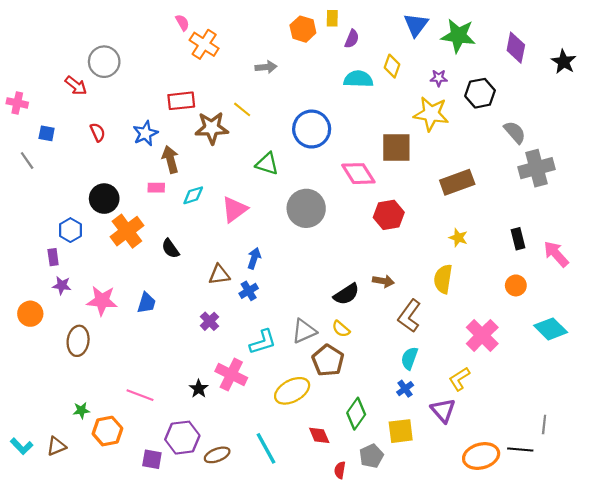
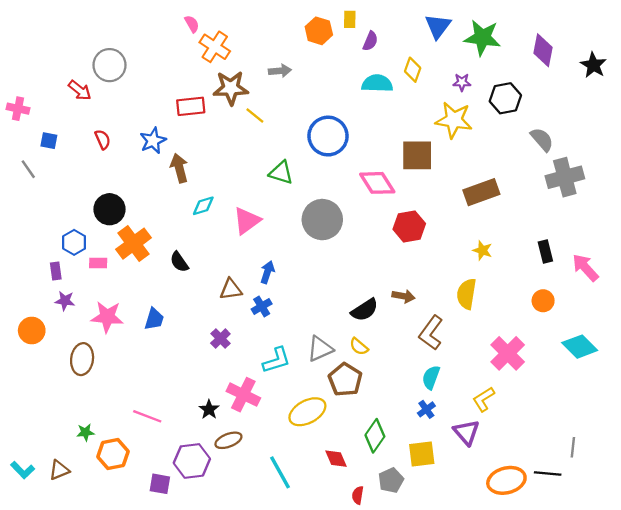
brown star: (212, 128) -> (231, 88), moved
pink rectangle: (156, 188) -> (98, 263), moved
brown ellipse: (217, 455) -> (228, 440), moved

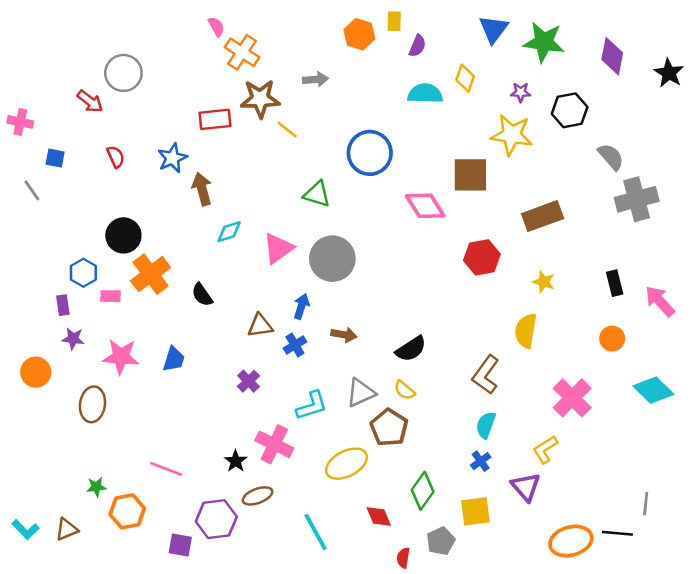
gray circle: (322, 220) -> (332, 259), moved
red hexagon: (409, 226) -> (482, 257), moved
brown arrow: (404, 296) -> (344, 335), moved

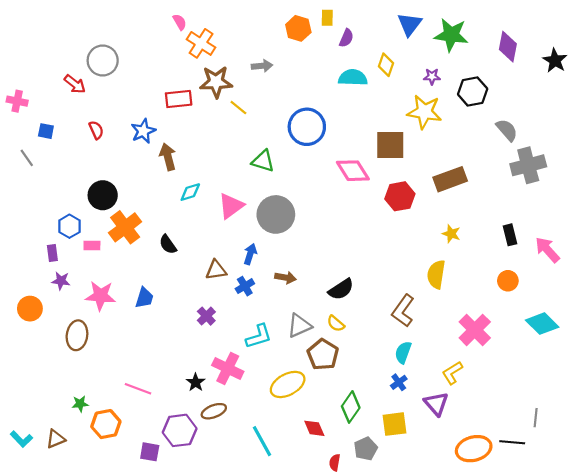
red hexagon: (482, 257) -> (400, 196), moved

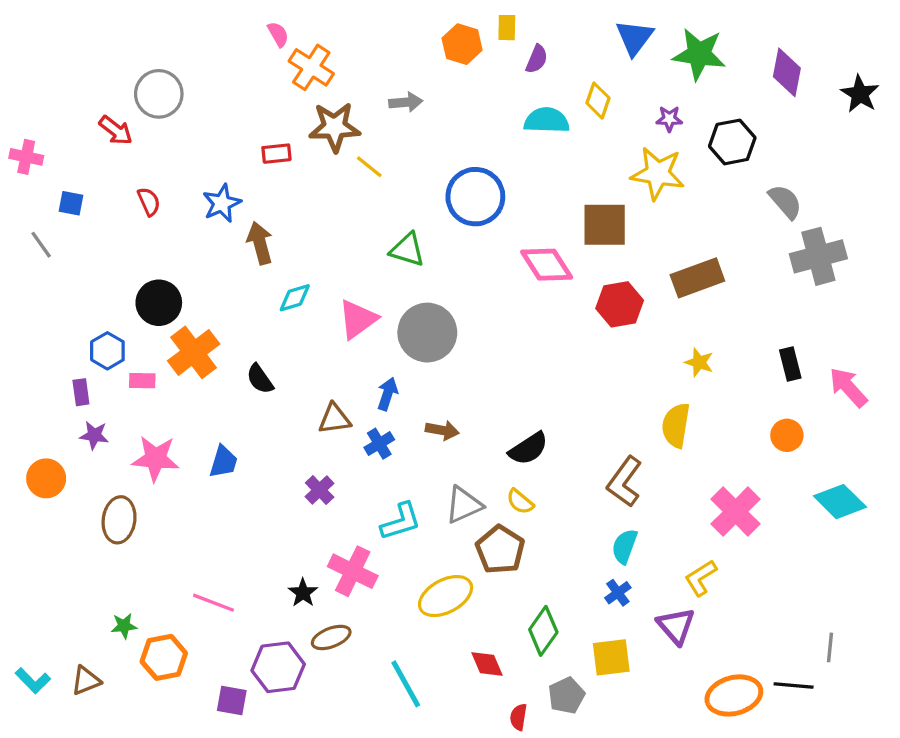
red rectangle: (179, 99) -> (276, 154), size x0.7

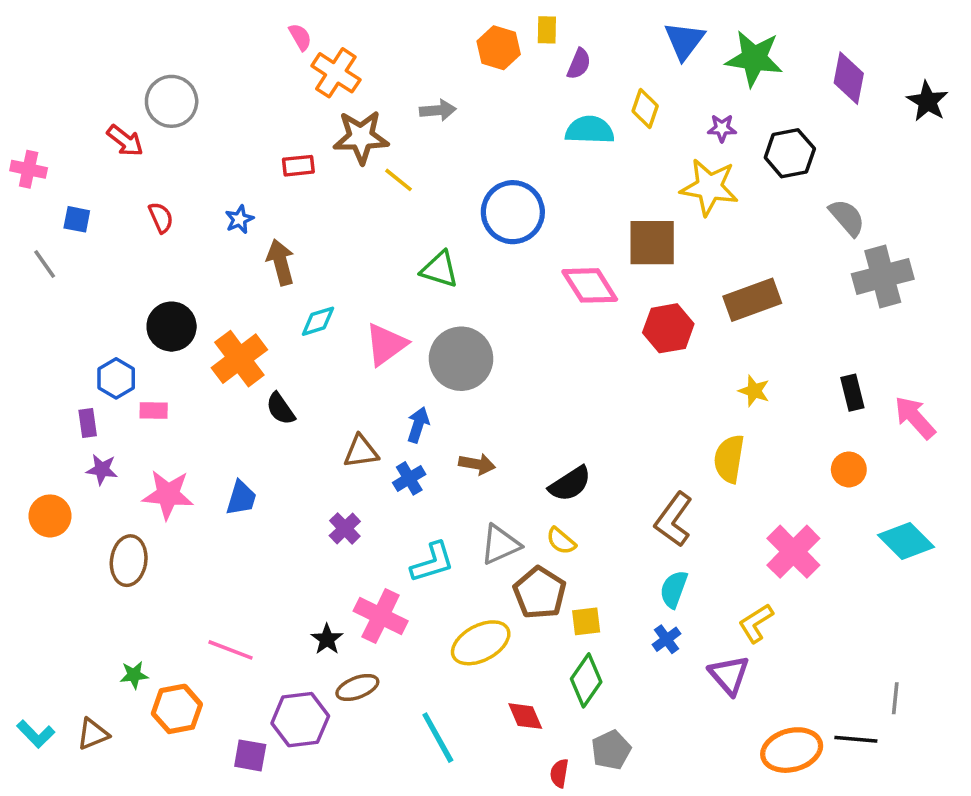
blue star: (222, 203) -> (239, 219), size x0.7
orange cross: (194, 352) -> (239, 359), moved
yellow square: (611, 657) -> (586, 621), moved, size x0.7

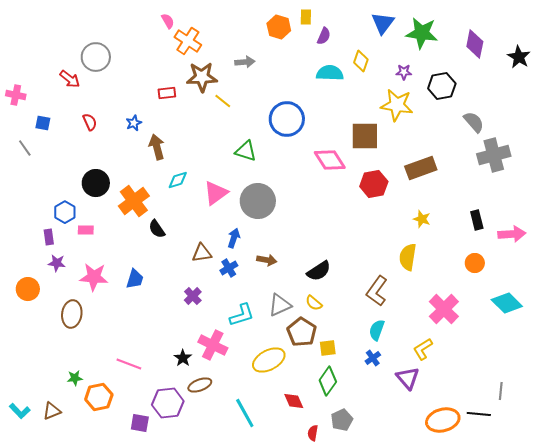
pink arrow: (915, 418) -> (512, 234), turned 128

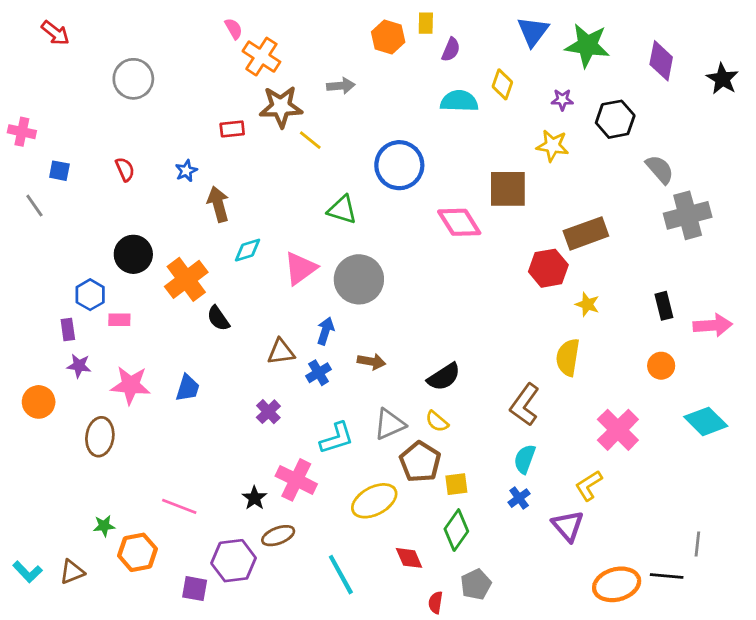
red arrow: (70, 79) -> (55, 33), moved
yellow star: (397, 105) -> (553, 146), size x0.7
red hexagon: (374, 184) -> (548, 268), moved

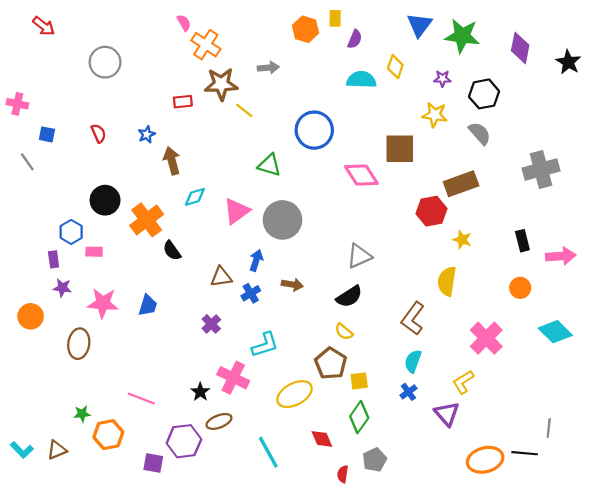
gray semicircle: (660, 169) -> (480, 133), moved
gray triangle: (390, 424) -> (359, 256), moved

